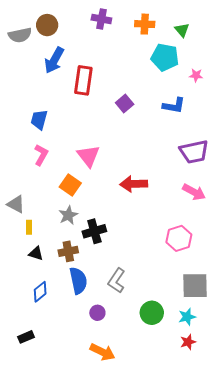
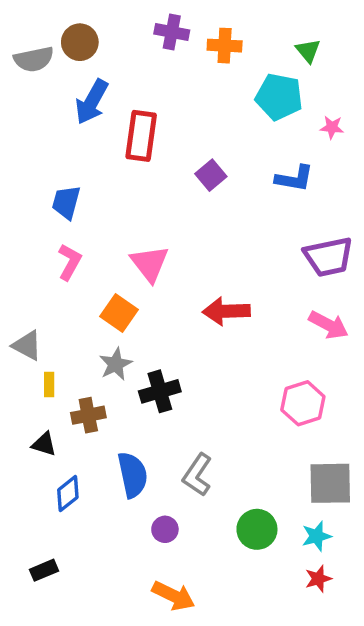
orange cross: (145, 24) -> (225, 46), moved
brown cross: (68, 251) -> (88, 415), moved
black triangle: (36, 253) -> (44, 444), moved

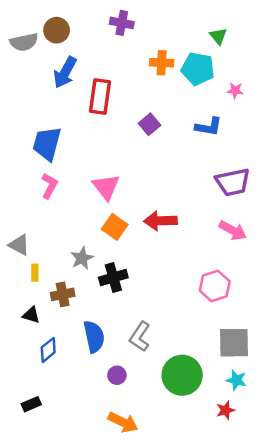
orange cross: (225, 46) -> (162, 63), moved
blue trapezoid: (66, 202) -> (47, 144), size x1.4
orange square: (119, 313) -> (115, 227), moved
green circle: (257, 529) -> (182, 375), size x1.4
cyan star: (317, 536) -> (236, 380), moved, turned 30

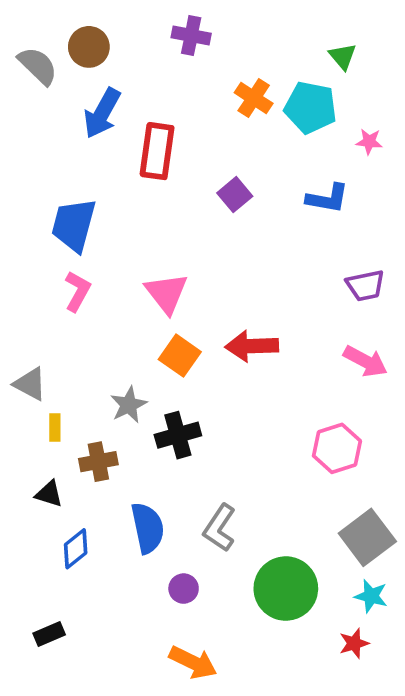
gray semicircle: (24, 42) -> (38, 66), turned -124
orange cross: (162, 63) -> (254, 98), turned 30
purple trapezoid: (233, 182) -> (365, 286), size x0.7
gray square: (234, 343) -> (367, 537), turned -36

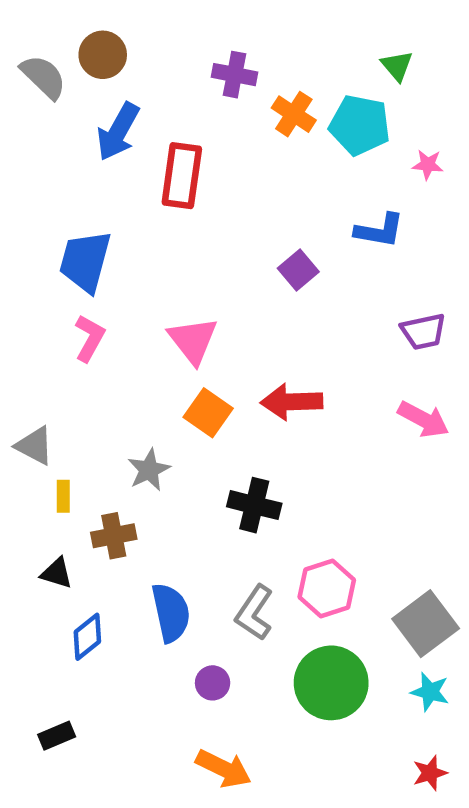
purple cross: (191, 36) -> (234, 75), moved
purple square: (235, 195) -> (298, 270), moved
black cross: (178, 435) -> (254, 505), moved, turned 30
pink hexagon: (337, 448) -> (327, 588), moved
red star: (354, 643) -> (430, 773), moved

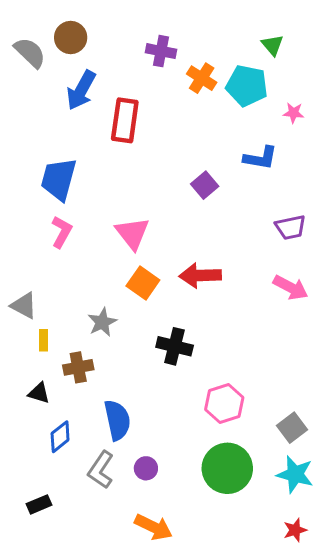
gray L-shape: (254, 613) -> (101, 470), moved
gray square: (426, 624) -> (292, 428), size x0.7
cyan star: (430, 692) -> (295, 474), size x1.4

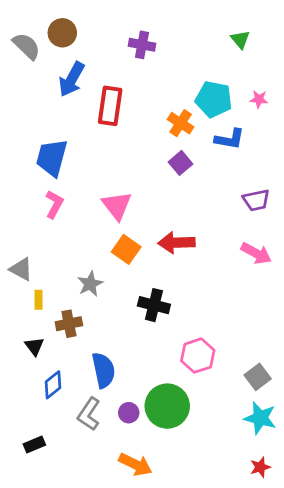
orange cross: (202, 78) -> (181, 123), moved
cyan pentagon: (247, 86) -> (214, 99), moved
black triangle: (39, 393) -> (34, 346), turned 36
green circle: (227, 468) -> (167, 406), moved

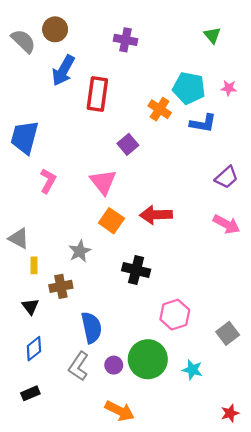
blue trapezoid: (52, 158) -> (25, 137), moved
purple square: (181, 163) -> (128, 144), moved
purple trapezoid: (256, 200) -> (226, 177), turned -30
blue diamond: (53, 385) -> (34, 349), moved
cyan star: (260, 418) -> (192, 370), moved, size x0.7

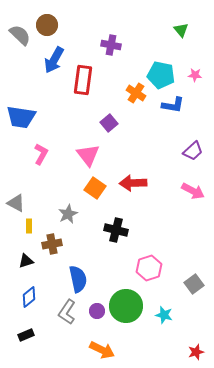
purple cross: (126, 40) -> (111, 45), moved
blue trapezoid: (25, 137) -> (21, 117), turned -96
black triangle: (30, 306) -> (26, 261), turned 49

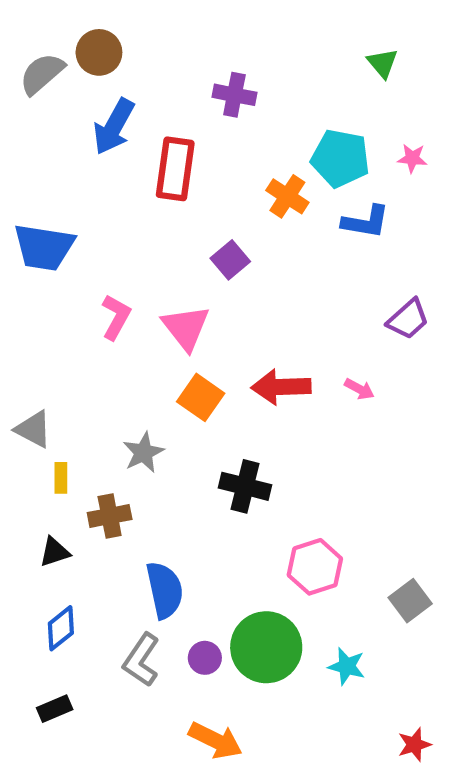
gray semicircle: (20, 35) -> (42, 74), turned -85
pink L-shape: (41, 154) -> (116, 317), moved
pink arrow: (193, 191) -> (359, 389), moved, size x0.6

